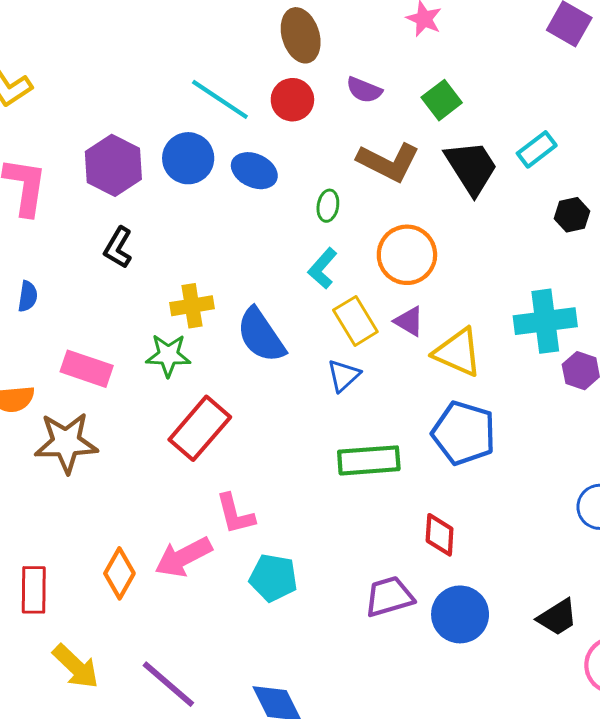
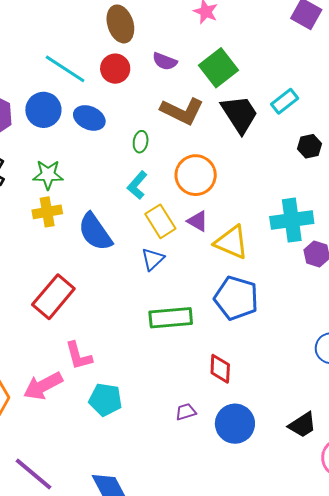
green square: (442, 100) -> (219, 68), size x1.4
green star: (168, 355) -> (48, 175), moved
purple trapezoid: (389, 597) -> (186, 412), size x0.6

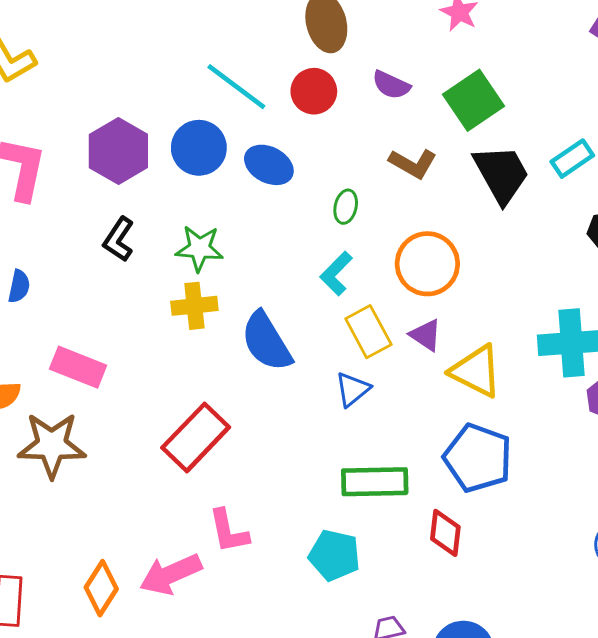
brown L-shape: (182, 111) -> (413, 163), size x0.7
red diamond: (220, 369) -> (445, 533), moved
cyan pentagon: (105, 400) -> (334, 555), moved

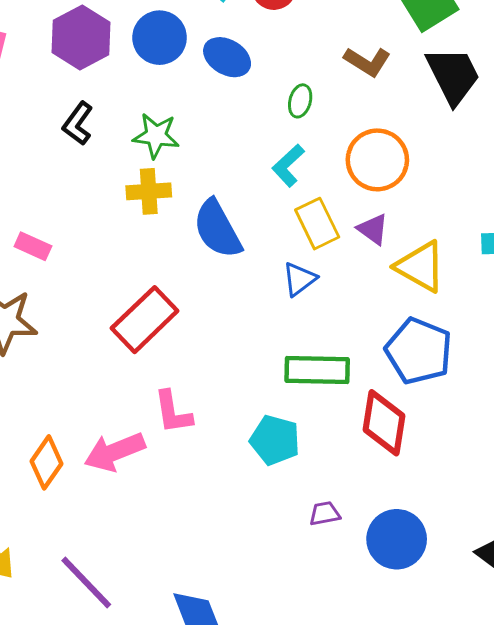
pink rectangle: (78, 367) -> (33, 246), size x0.7
red diamond: (445, 533) -> (384, 423), size x1.4

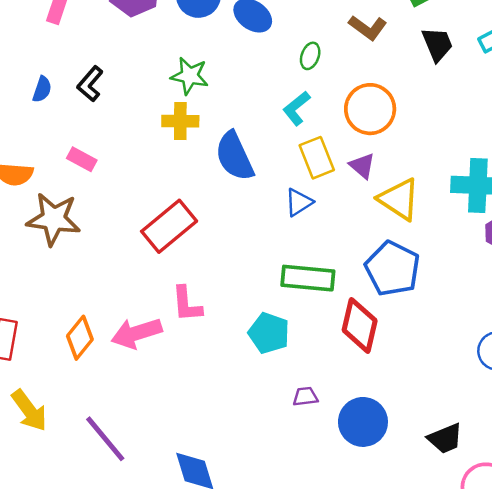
black trapezoid: (453, 75) -> (437, 44), size x0.7
black L-shape: (78, 123) -> (90, 84), moved

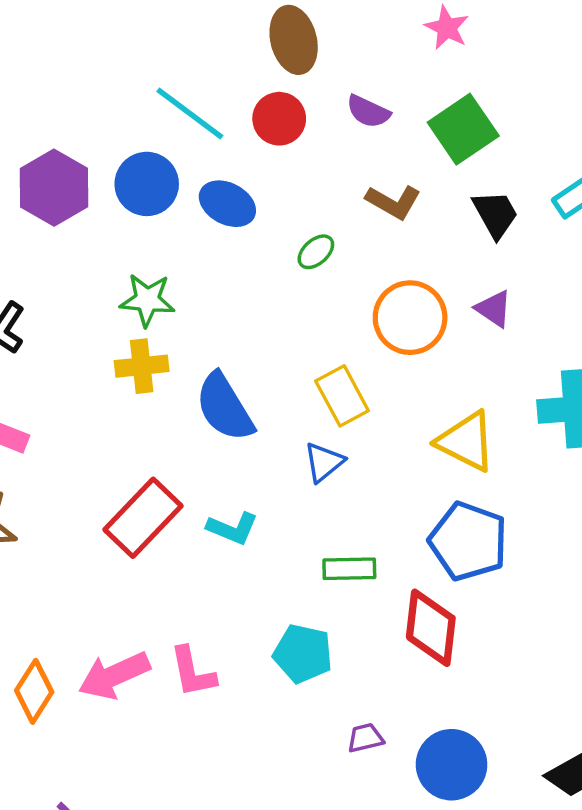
green ellipse: (310, 56) -> (316, 252), turned 35
cyan L-shape: (296, 108) -> (232, 528), moved, turned -112
purple triangle: (362, 166) -> (494, 309), moved
green rectangle: (308, 278) -> (349, 569), size x0.7
pink L-shape: (187, 304) -> (193, 672), moved

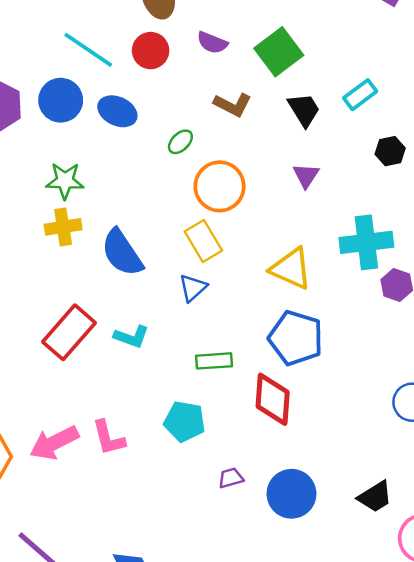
purple triangle: (494, 309) -> (306, 176), turned 32
orange circle: (410, 318) -> (220, 186), moved

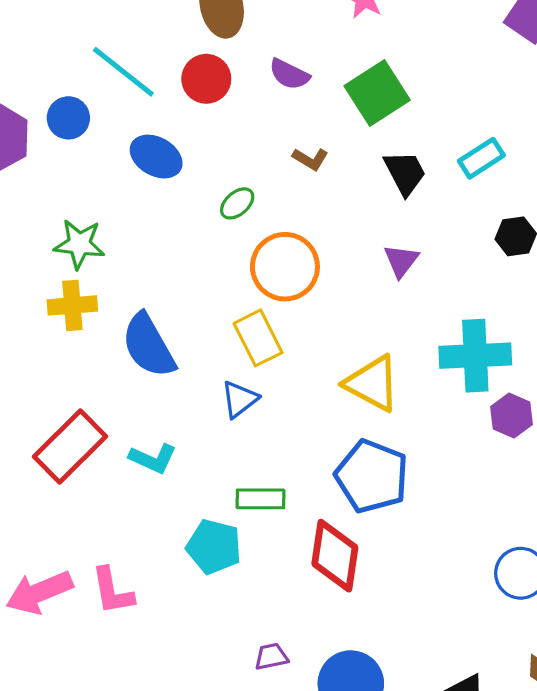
blue circle: (61, 100) -> (68, 118), moved, size x0.7
brown L-shape: (233, 105) -> (310, 159), size x0.7
cyan pentagon: (185, 421) -> (214, 547), moved

